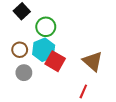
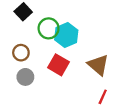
cyan hexagon: (44, 50) -> (66, 35), moved
red line: (83, 91) -> (103, 97), moved

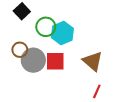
red square: (58, 65) -> (55, 61), turned -30
gray circle: (25, 77) -> (33, 60), moved, size x1.5

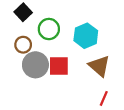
cyan hexagon: (62, 33) -> (86, 36), moved
brown circle: (20, 50) -> (23, 45), moved

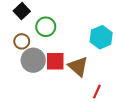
cyan hexagon: (86, 36) -> (101, 37), moved
brown triangle: (99, 66) -> (78, 66), moved

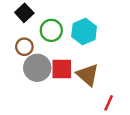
cyan hexagon: (101, 37) -> (84, 32), moved

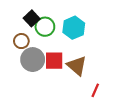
black square: (24, 13) -> (32, 18), moved

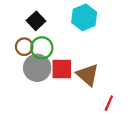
green circle: (45, 27) -> (42, 48), moved
cyan hexagon: (74, 28) -> (84, 17), moved

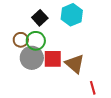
black square: (36, 21) -> (40, 18), moved
red line: (109, 103) -> (93, 88), turned -40

